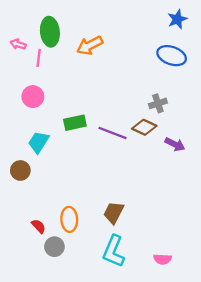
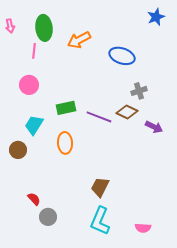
pink arrow: (18, 44) -> (10, 26), moved, turned -120
blue ellipse: (172, 56) -> (122, 56), moved
orange ellipse: (69, 219) -> (65, 143), moved

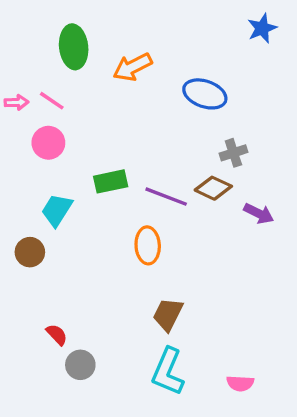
pink arrow: (10, 26) -> (16, 102), moved, turned -80
pink line: (34, 51) -> (52, 101), moved, turned -63
orange ellipse: (65, 143) -> (148, 245), moved

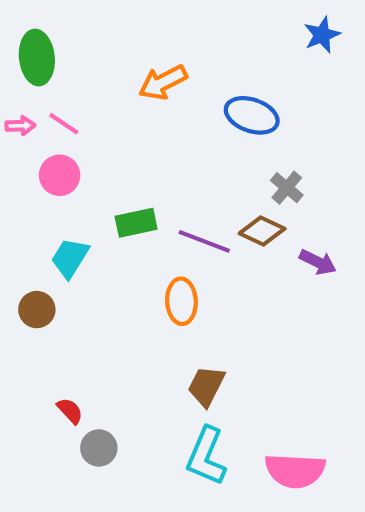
green ellipse: (74, 47) -> (37, 58), moved
gray cross: (233, 153) -> (287, 188), turned -32
pink semicircle: (240, 383) -> (295, 471), size x1.8

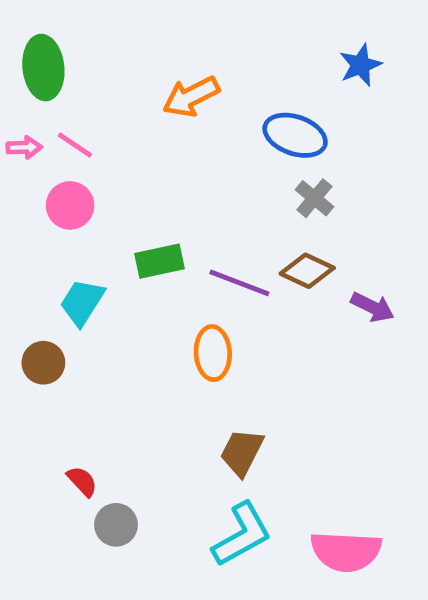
blue star: (322, 35) -> (360, 65), moved
gray cross: (287, 188) -> (314, 198), moved
cyan L-shape: (206, 456) -> (242, 535), turned -142

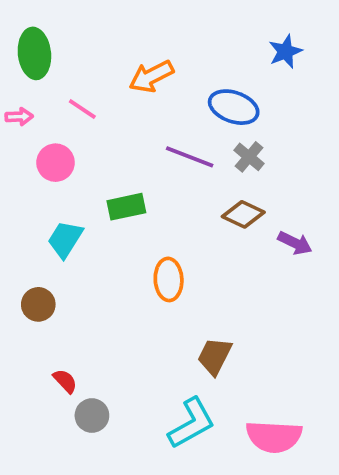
pink line: (75, 145) -> (82, 109), moved
purple line: (239, 283) -> (190, 157), moved
brown circle: (43, 363) -> (38, 304), moved
brown trapezoid: (242, 452) -> (215, 356), moved

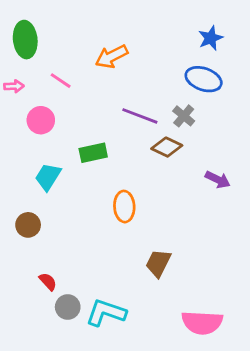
blue ellipse: (234, 107) -> (204, 79), moved
brown diamond: (243, 214) -> (167, 147), moved
cyan L-shape: (192, 423) -> (106, 313), moved, turned -132

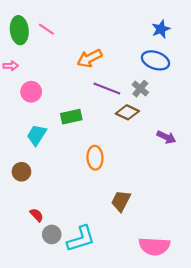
orange arrow: (112, 57) -> (90, 58), moved
pink line: (61, 81) -> (46, 29), moved
cyan L-shape: (106, 313) -> (81, 239), turned 144

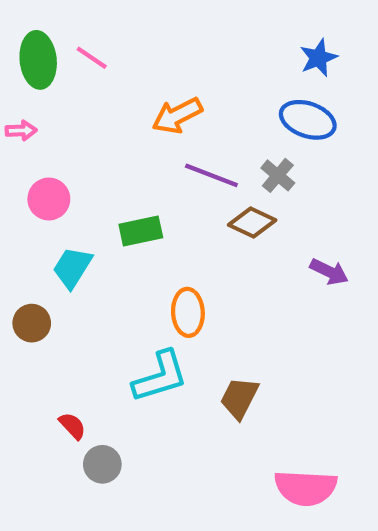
pink circle: (31, 92) -> (49, 199), moved
brown circle: (21, 172) -> (32, 323), moved
cyan L-shape: (81, 239) -> (160, 377), moved

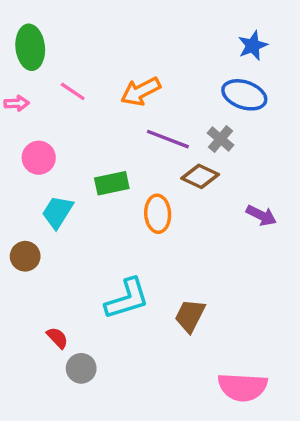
pink line: (92, 58) -> (73, 91), moved
orange ellipse: (188, 312) -> (158, 214), moved

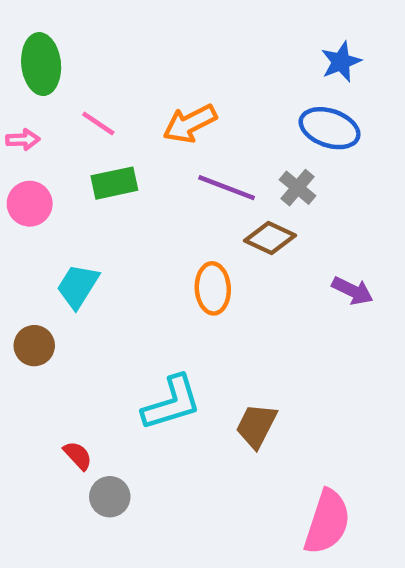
pink circle: (39, 158) -> (30, 204), moved
green rectangle: (112, 183) -> (114, 183), moved
pink semicircle: (243, 387) -> (327, 522), turned -75

